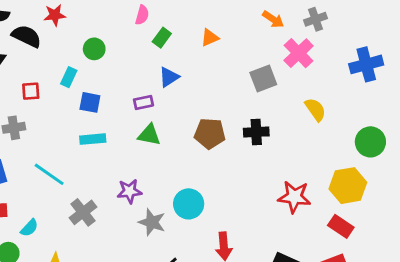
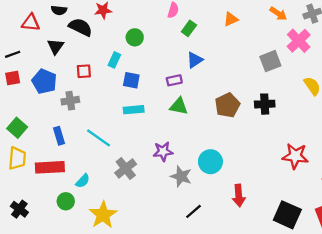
orange triangle: (210, 38) -> (231, 19), moved
brown pentagon: (210, 133) -> (227, 105), turned -30

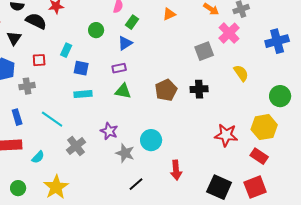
green circle: (135, 37) -> (96, 30), moved
blue triangle: (195, 60) -> (125, 43), moved
purple star: (163, 152) -> (109, 131), turned 30
green circle: (66, 201) -> (18, 188), moved

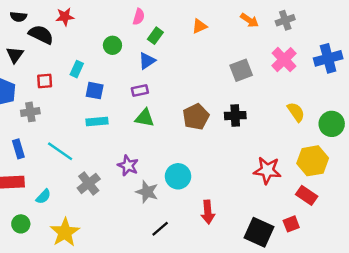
pink cross: (229, 33) -> (284, 60), moved
yellow semicircle: (241, 73) -> (296, 112), moved
red square: (255, 187) -> (291, 224), moved, size x0.6
green circle: (18, 188) -> (21, 224), moved

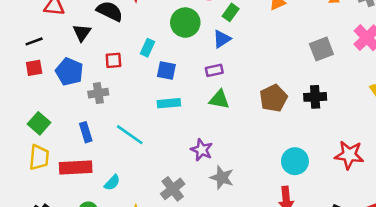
green circle: (112, 45) -> (185, 23), size x1.5
cyan circle: (178, 176) -> (295, 161), moved
gray cross: (89, 183) -> (173, 189), moved

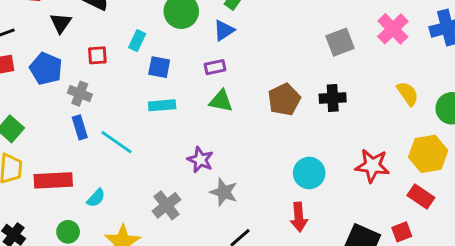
gray cross: (98, 93) -> (80, 94), turned 30
blue rectangle: (86, 132) -> (80, 127), moved

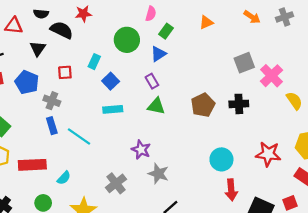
pink cross: (393, 29) -> (271, 76), moved
blue square: (159, 67) -> (111, 81), turned 35
purple rectangle: (215, 67) -> (152, 81), turned 72
red arrow: (299, 217) -> (231, 190), moved

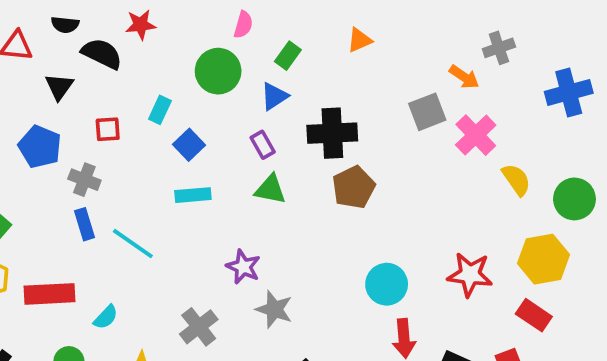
pink semicircle: (151, 14) -> (243, 25), moved
orange arrow: (252, 17) -> (464, 77), moved
gray cross: (285, 17) -> (499, 48), moved
black cross: (239, 104) -> (332, 133), moved, size x1.4

